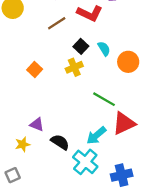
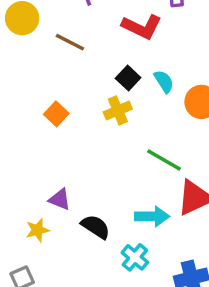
brown line: (57, 23) -> (70, 42), moved, turned 60
cyan arrow: (96, 136) -> (152, 216), turned -140
cyan cross: (85, 162) -> (135, 257), size x0.7

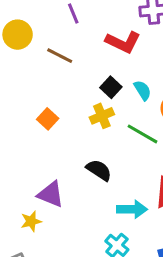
green line: (164, 160) -> (143, 134), moved
purple triangle: (60, 199) -> (51, 194), size x1.4
black semicircle: (96, 227) -> (99, 170), moved

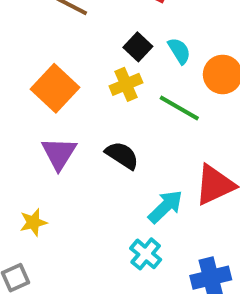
orange square: (48, 119) -> (55, 88), size x1.6
purple triangle: (51, 194) -> (59, 153), moved, turned 40
cyan arrow: (132, 209) -> (165, 207), turned -44

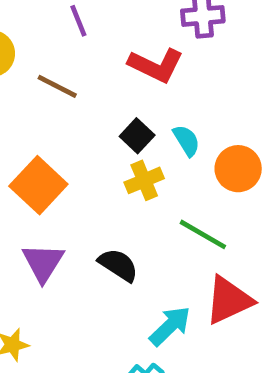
yellow cross: (126, 84) -> (144, 180), moved
green line: (179, 108) -> (203, 234), moved

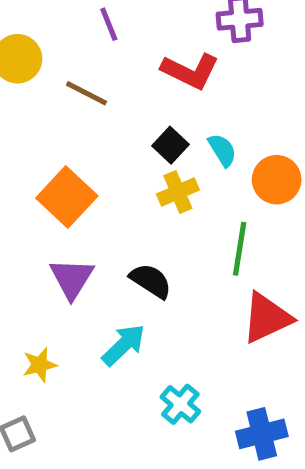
green line: (203, 234) -> (240, 249), turned 69
cyan arrow: (170, 326) -> (124, 345), moved

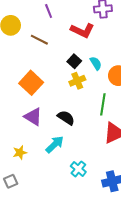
purple triangle: (72, 278) -> (33, 117), turned -30

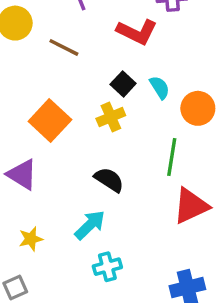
yellow cross: (77, 81) -> (111, 117), moved
purple triangle: (33, 117) -> (22, 174), moved
cyan cross: (78, 169) -> (107, 267), moved, turned 35

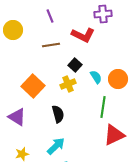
brown line: (64, 47) -> (51, 45), moved, turned -36
cyan semicircle: (160, 87) -> (96, 77), moved
black semicircle: (109, 180) -> (58, 114), moved, turned 42

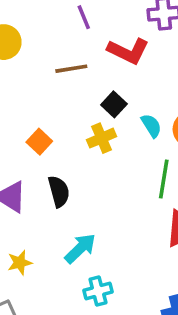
purple line: (50, 16) -> (84, 17), moved
orange square: (33, 86) -> (39, 142), size x0.6
black semicircle: (58, 114) -> (59, 191), moved

